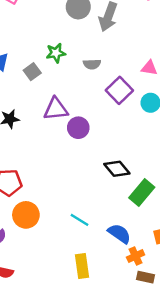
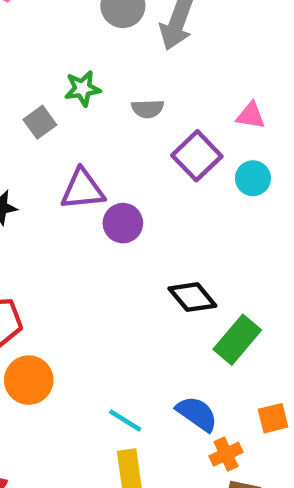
cyan line: (80, 220) -> (125, 420), moved

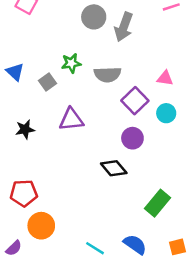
gray semicircle: (148, 109) -> (107, 74), size x1.5
purple circle: (123, 223) -> (132, 138), moved
black diamond: (192, 297) -> (114, 168), moved

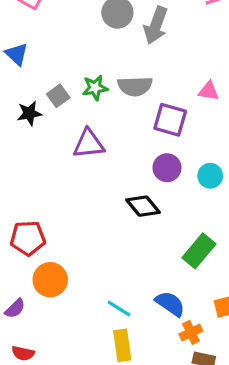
green star: (71, 63) -> (95, 88), moved
blue triangle: (15, 72) -> (17, 54), moved
purple square: (135, 101) -> (170, 120), turned -30
cyan circle: (166, 113) -> (210, 176), moved
black star: (25, 129) -> (29, 113), moved

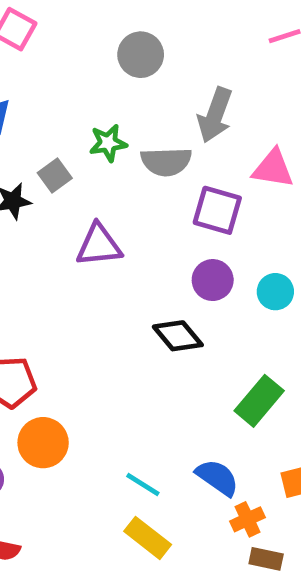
gray arrow: (156, 25) -> (215, 115), moved
green star: (95, 88) -> (108, 143), moved
pink triangle: (209, 91) -> (273, 169), size x1.4
yellow rectangle: (122, 345) -> (148, 538), turned -44

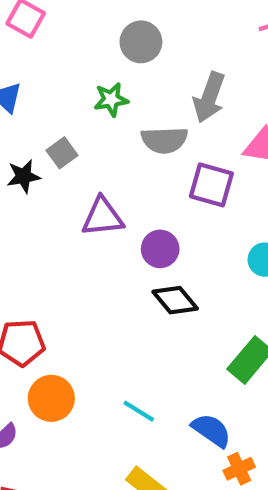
green star: (108, 143) -> (111, 99), moved
purple circle: (213, 280) -> (160, 249), moved
cyan line: (143, 484) -> (139, 411), moved

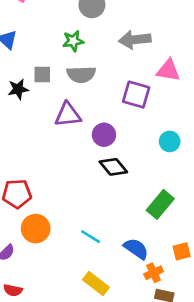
gray arrow: (209, 97) -> (135, 40), turned 64
gray semicircle: (164, 140) -> (81, 74), moved
gray square: (62, 153) -> (42, 74), turned 36

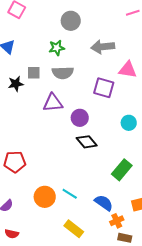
orange circle: (36, 229) -> (45, 197), moved

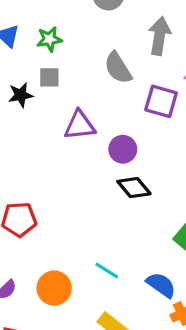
gray arrow: (103, 47) -> (159, 36), turned 105
green star: (57, 48) -> (49, 39), moved
gray semicircle: (63, 73) -> (118, 68), moved, turned 60
orange circle: (45, 197) -> (54, 288), moved

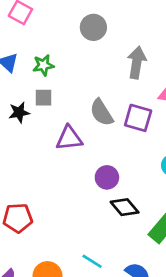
gray semicircle: (118, 68) -> (102, 113), moved
purple circle: (123, 149) -> (107, 177), moved
black diamond: (134, 188) -> (125, 207), moved

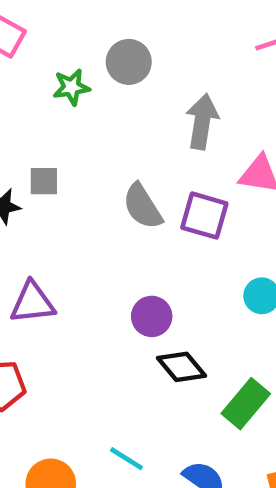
green star: (43, 65) -> (71, 87), moved
purple triangle: (69, 138) -> (32, 303), moved

